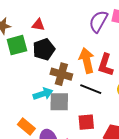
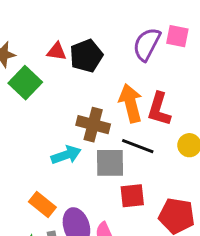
green square: (17, 45) -> (25, 83), turned -30
black pentagon: (44, 49) -> (86, 56), moved
gray square: (59, 102) -> (110, 163), moved

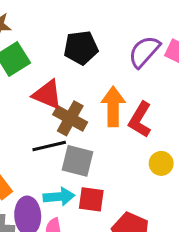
red triangle: (57, 52) -> (47, 95), moved, size x1.5
black line: (138, 146) -> (49, 146), moved, turned -48
cyan arrow: (66, 155) -> (59, 197), moved

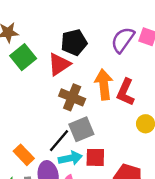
red triangle: (47, 95) -> (59, 64), moved, turned -50
black line: (49, 146) -> (59, 141), moved, turned -30
gray square: (77, 161) -> (81, 129), turned -30

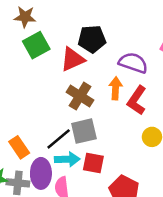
purple semicircle: (123, 40) -> (133, 63), moved, turned 64
orange arrow: (104, 84) -> (116, 88), size x0.7

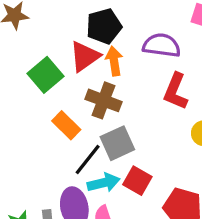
green square: (36, 45) -> (46, 75), moved
orange arrow: (116, 88) -> (114, 61), moved
orange rectangle: (19, 147) -> (66, 125), moved
red square: (93, 163) -> (137, 181), turned 30

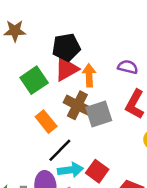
black pentagon: (104, 26) -> (66, 47), moved
purple semicircle: (162, 45) -> (128, 67), size x0.7
gray square: (117, 143) -> (99, 114), moved

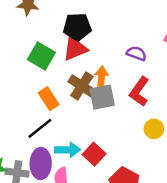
orange arrow: (89, 75) -> (101, 78), moved
green square: (34, 80) -> (41, 56), turned -32
black line: (60, 150) -> (40, 128), moved

